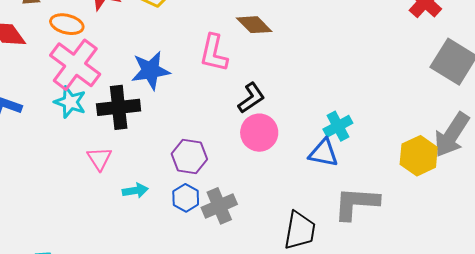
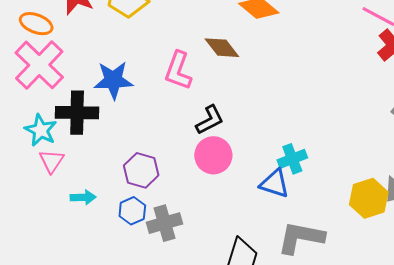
cyan star: (70, 102) -> (41, 130), moved

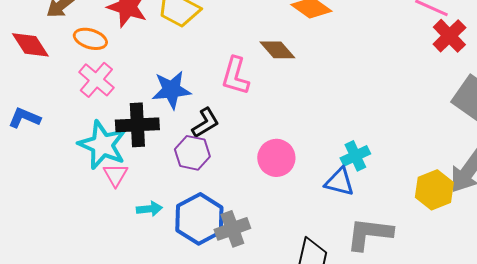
pink cross: (39, 65) -> (96, 80), size x0.7
black L-shape: (210, 120) -> (205, 123), moved
cyan star: (41, 130) -> (102, 145), size x1.5
purple hexagon: (141, 170) -> (192, 153), moved
blue hexagon: (132, 211) -> (199, 219), size x1.8

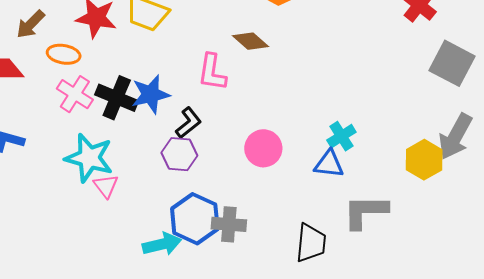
black cross: (137, 125) -> (117, 98), moved, turned 33
cyan arrow: (149, 209) -> (162, 244), moved, size x1.5
gray cross: (232, 229) -> (229, 224), turned 32

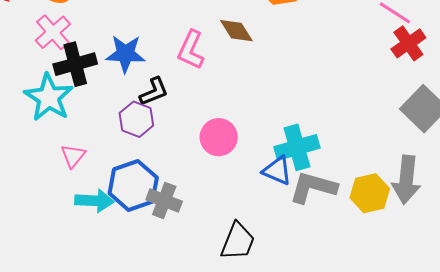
black cross: (117, 98) -> (75, 64), moved, turned 36
cyan cross: (341, 136) -> (297, 147), size x1.5
gray arrow: (455, 136) -> (406, 180), turned -39
pink triangle: (106, 186) -> (73, 156), moved
gray L-shape: (365, 212) -> (313, 187), moved

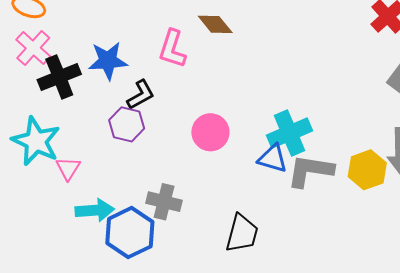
cyan star: (49, 97) -> (36, 141), moved
blue hexagon: (133, 186) -> (130, 233), moved

